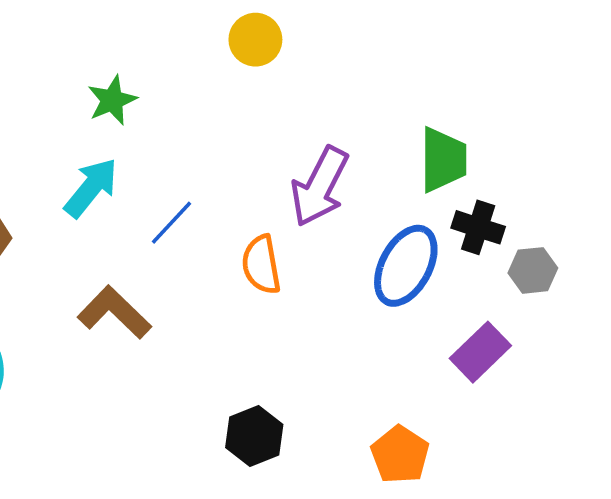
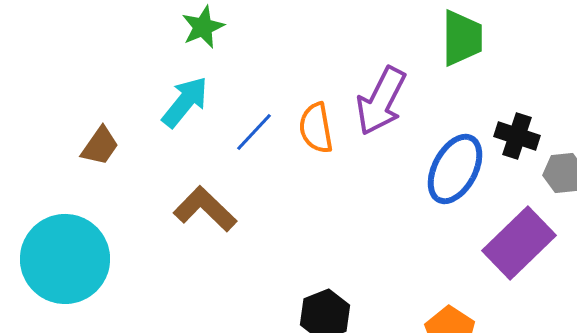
green trapezoid: (443, 160) -> (462, 38), moved
orange semicircle: (261, 265) -> (316, 128), moved
purple rectangle: (480, 352) -> (519, 243), size x1.4

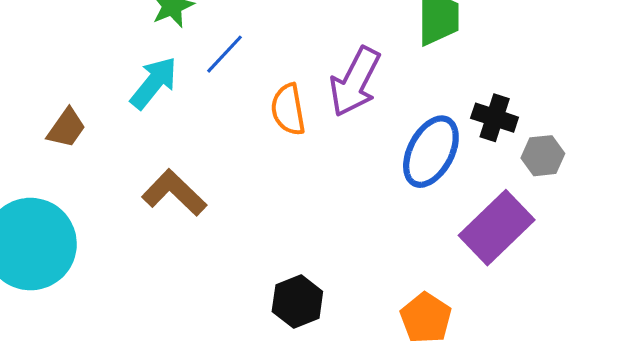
blue line: (254, 132) -> (225, 54), moved

